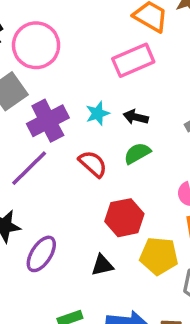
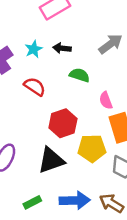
green semicircle: (137, 153) -> (79, 75), moved, turned 54
black triangle: (102, 265) -> (51, 160), size x1.6

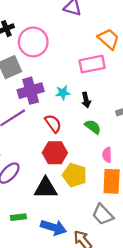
black arrow: (62, 48) -> (86, 100), turned -128
red hexagon: (63, 123) -> (55, 153), moved
yellow pentagon: (92, 148) -> (75, 175), moved

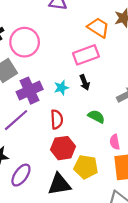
black arrow: (86, 100) -> (85, 82), moved
red semicircle: (53, 123) -> (57, 119), turned 42

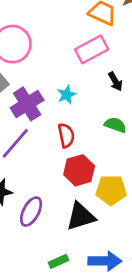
black arrow: (85, 82) -> (115, 81), moved

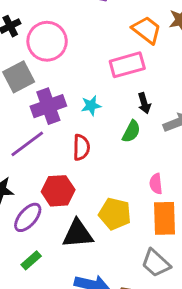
green semicircle: (115, 125) -> (131, 131), moved, turned 85
red hexagon: (79, 170) -> (58, 191), moved
green rectangle: (58, 261) -> (31, 260), moved, turned -30

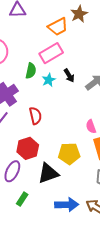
orange trapezoid: (147, 30) -> (58, 27), turned 130
cyan star: (91, 106) -> (49, 80), moved
green semicircle: (131, 131) -> (31, 71), moved

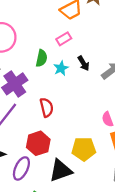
pink rectangle: (51, 53) -> (64, 39), size x0.6

